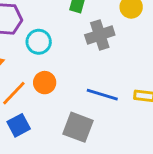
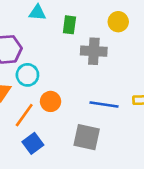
gray cross: (100, 35) -> (94, 51), turned 30
cyan circle: (39, 42) -> (27, 75), moved

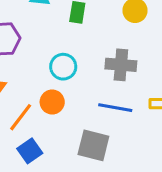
gray cross: (94, 51) -> (121, 65), moved
cyan circle: (27, 75) -> (63, 67), moved

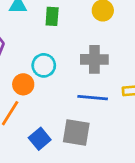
orange circle: (52, 102) -> (23, 84), moved
blue square: (30, 151) -> (40, 139), moved

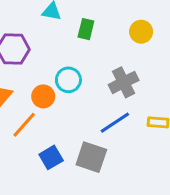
gray cross: (94, 59) -> (124, 82), turned -36
blue line: (93, 98) -> (115, 123), turned -48

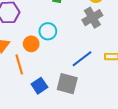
gray cross: (124, 82) -> (92, 18), moved
orange line: (24, 125) -> (19, 64), turned -54

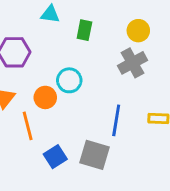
blue line: (82, 59) -> (116, 120), turned -45

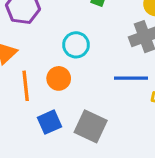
orange circle: (45, 97) -> (59, 78), moved
blue line: (116, 120) -> (131, 78), moved, turned 72

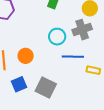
cyan circle: (76, 45) -> (57, 37), moved

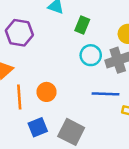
cyan circle: (57, 37) -> (91, 55), moved

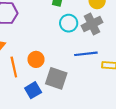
gray square: (71, 132) -> (56, 78), moved

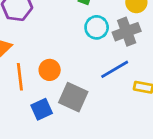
blue line: (86, 54) -> (115, 69), turned -30

